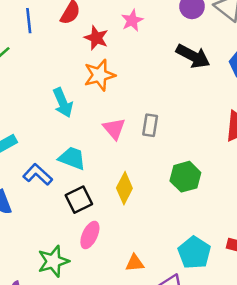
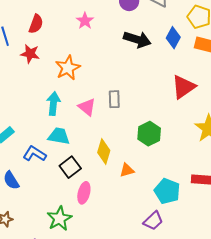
red star: (96, 38) -> (30, 54), moved
cyan arrow: (63, 103) -> (53, 104), moved, turned -140
orange triangle: (135, 263) -> (127, 170), moved

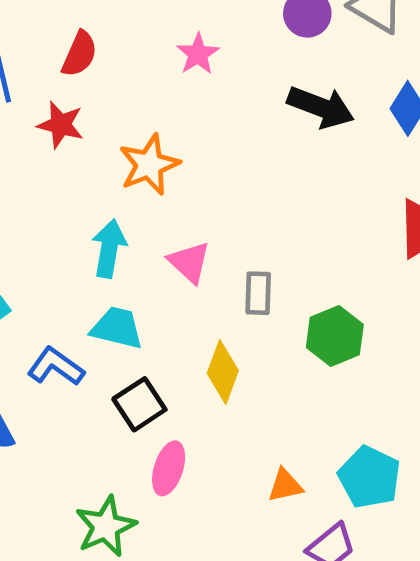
gray rectangle: (114, 99) -> (258, 293), moved
orange triangle: (127, 170) -> (285, 485), moved

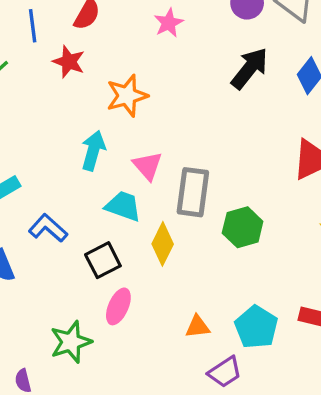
black arrow: (321, 107) -> (250, 68), turned -78
gray rectangle: (258, 293) -> (193, 192), size x1.6
cyan trapezoid: (117, 328) -> (123, 206), moved

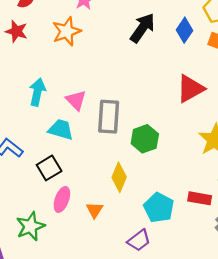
orange star: (127, 96) -> (67, 31), moved
yellow diamond: (163, 244) -> (119, 177), moved
orange triangle: (198, 327) -> (95, 210), moved, turned -48

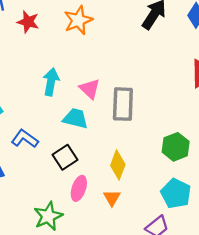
green hexagon: (145, 139) -> (176, 147), moved
yellow diamond: (119, 177) -> (118, 165), moved

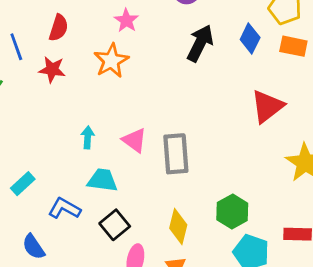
cyan arrow: (51, 82) -> (88, 137), size x0.7
cyan trapezoid: (75, 118) -> (102, 180), moved
green hexagon: (176, 147) -> (232, 211), moved

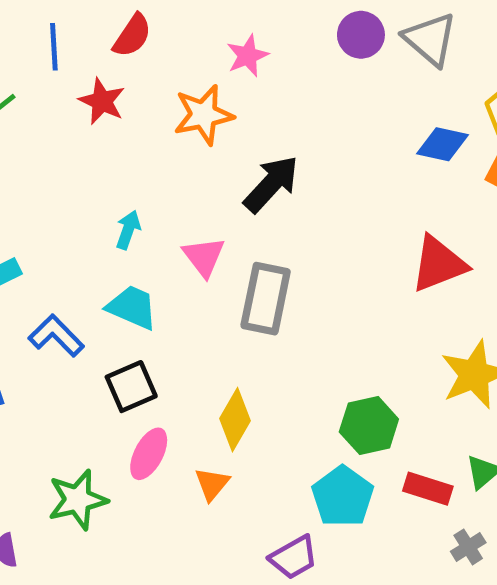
blue diamond: (250, 39) -> (443, 144), turned 60
black arrow: (200, 43) -> (271, 184), moved
green hexagon: (232, 211) -> (369, 425), moved

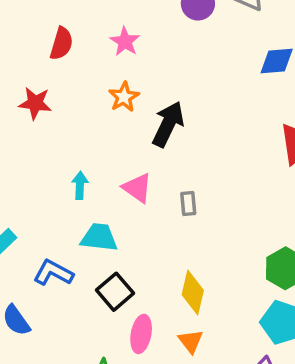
red semicircle: (132, 36) -> (61, 44), moved
orange star: (204, 115) -> (124, 97), moved, size x0.7
gray rectangle: (266, 299) -> (188, 204), size x0.5

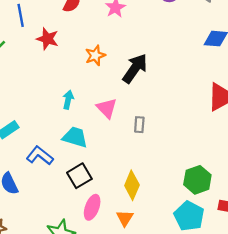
orange star: (124, 97) -> (95, 55), moved

